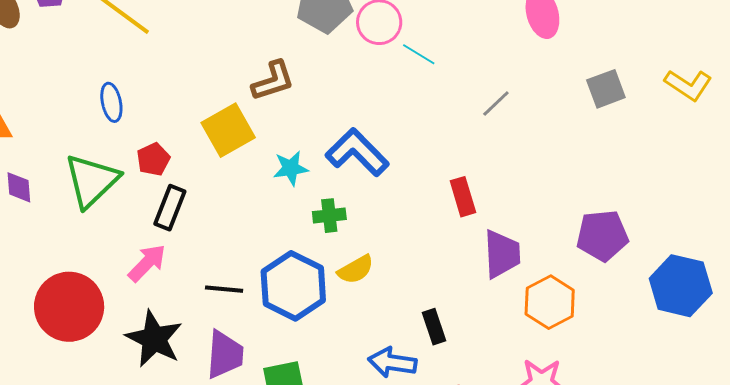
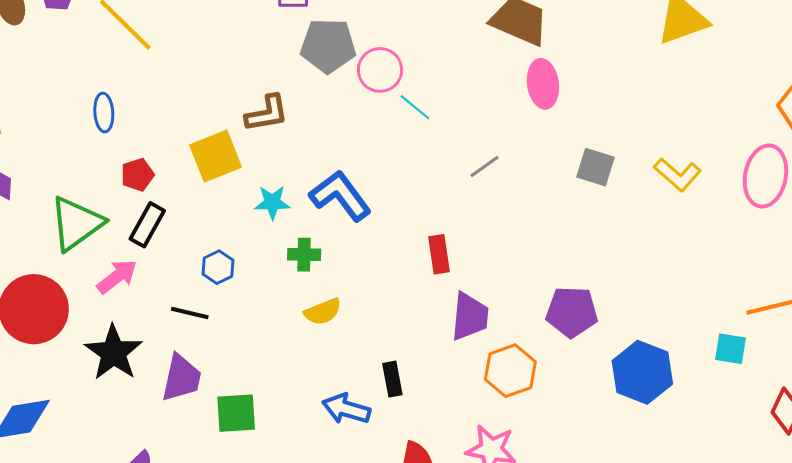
gray square: (606, 89) -> (596, 167), turned 30
green triangle: (92, 181) -> (76, 223), moved
blue hexagon: (293, 286) -> (218, 267), moved, size x0.5

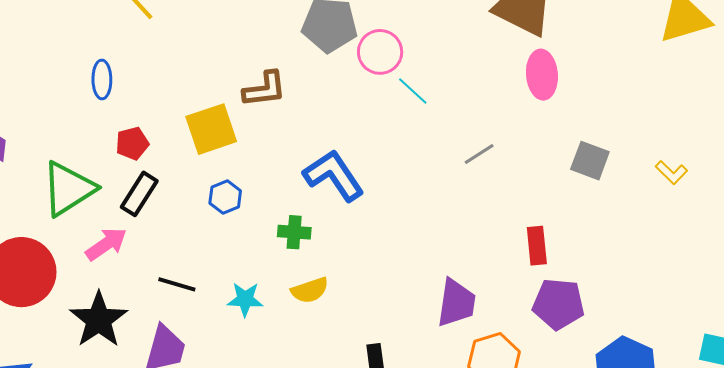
yellow L-shape: (677, 175) -> (671, 172), size x0.7
cyan star: (272, 202) -> (245, 299), moved
red rectangle: (439, 254) -> (537, 246), moved
blue hexagon: (218, 267) -> (225, 197), moved

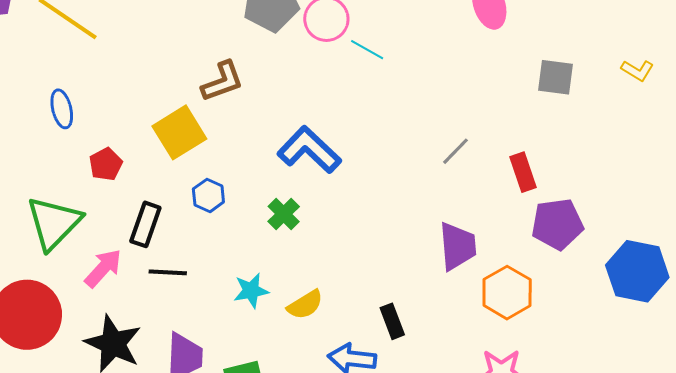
gray line: (479, 154) -> (455, 151), moved
black rectangle: (139, 194) -> (145, 224), moved
green cross: (294, 232) -> (284, 214), turned -36
black line: (177, 284) -> (168, 272), moved
yellow semicircle: (310, 290) -> (305, 305), moved

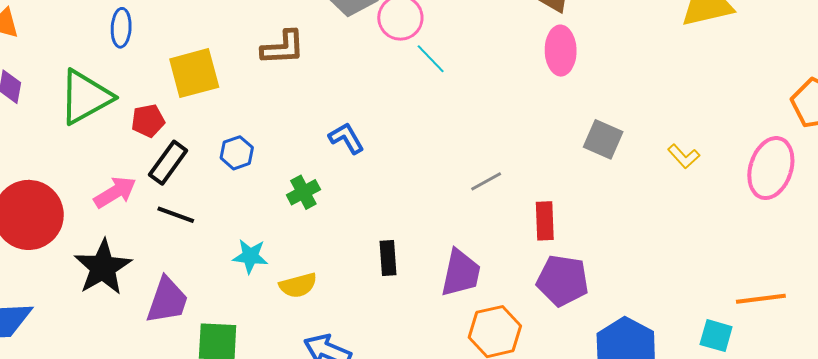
yellow square: (179, 132) -> (194, 73), moved
blue L-shape: (309, 150) -> (346, 138), size x0.6
red pentagon: (106, 164) -> (148, 121), moved
green triangle: (54, 223) -> (85, 97), moved
black rectangle: (392, 321) -> (388, 258), moved

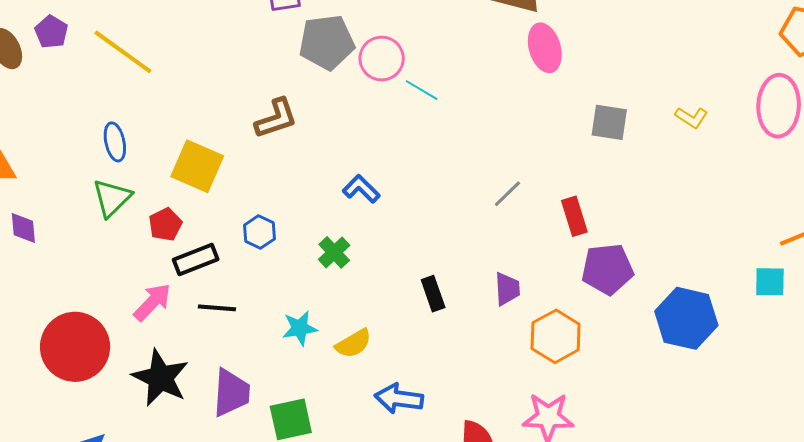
yellow square: (194, 73) -> (197, 166), turned -36
green triangle: (85, 97) -> (112, 198), moved, size x0.7
black rectangle: (168, 163) -> (196, 259), turned 48
purple trapezoid: (461, 273) -> (507, 289), size x0.7

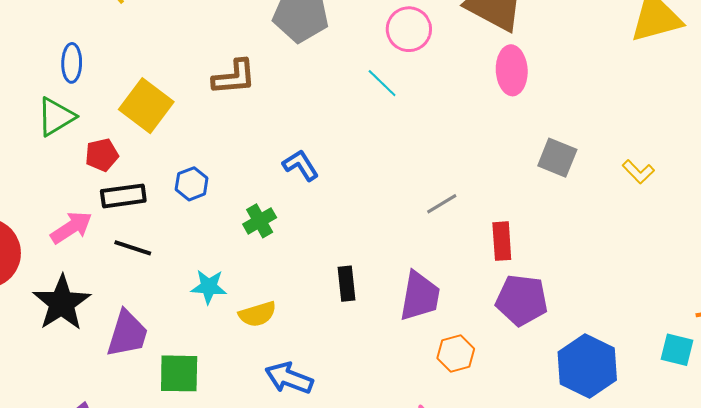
pink circle: (382, 59) -> (409, 29), moved
purple trapezoid: (507, 289) -> (420, 296), size x1.5
orange hexagon: (556, 336) -> (456, 354), size x0.7

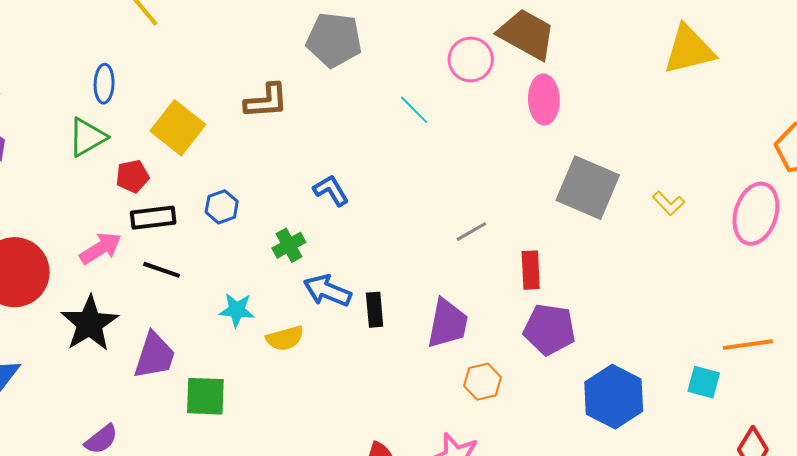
pink circle: (409, 29) -> (471, 59), moved
gray square: (557, 158) -> (588, 188), size x1.6
blue arrow: (289, 378) -> (327, 291), moved

